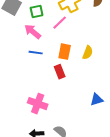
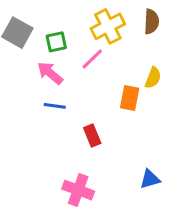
orange rectangle: (65, 52) -> (130, 98), moved
yellow semicircle: (88, 53) -> (153, 78), moved
pink cross: (38, 104) -> (78, 190), moved

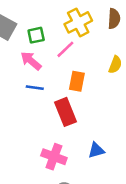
orange rectangle: (130, 98) -> (77, 81), moved
red rectangle: (92, 135) -> (65, 112), size x1.5
blue triangle: (150, 179) -> (96, 150), moved

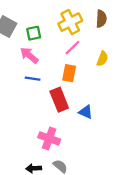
pink line: (65, 49) -> (72, 48), moved
blue triangle: (96, 150) -> (86, 112), moved, turned 40

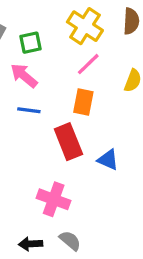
yellow cross: (70, 22) -> (85, 26), turned -30

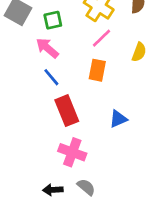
blue line: (29, 110) -> (51, 77), turned 42
red rectangle: (68, 142) -> (67, 111), moved
blue triangle: (108, 160) -> (118, 119), turned -48

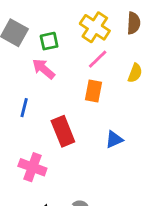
blue line: (51, 77) -> (24, 108), moved, turned 54
pink cross: (72, 152) -> (32, 167), moved

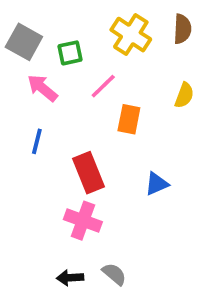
pink line: (98, 59) -> (103, 86), moved
pink arrow: (44, 69) -> (42, 88), moved
pink cross: (32, 167) -> (83, 221), moved

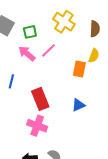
brown semicircle: (182, 29) -> (95, 29), moved
pink arrow: (42, 88) -> (27, 54), moved
orange rectangle: (129, 119) -> (79, 69), moved

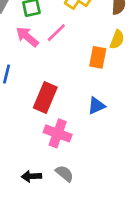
red rectangle: (40, 99) -> (45, 98), turned 45
pink cross: (37, 126) -> (58, 133), moved

